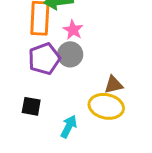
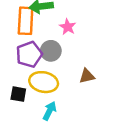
pink star: (73, 30) -> (68, 27), moved
yellow ellipse: (106, 106) -> (44, 82), moved

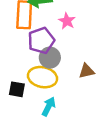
gray circle: (51, 51) -> (50, 58), moved
purple pentagon: (29, 54) -> (41, 40), moved

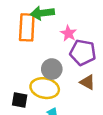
purple pentagon: (41, 40) -> (83, 52), moved, turned 30
brown triangle: (86, 71) -> (88, 82), turned 42

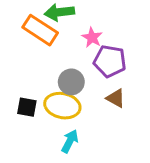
orange rectangle: (27, 27) -> (40, 30), turned -60
black square: (20, 100) -> (27, 107), moved

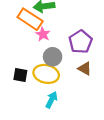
pink star: (92, 37) -> (43, 34), moved
purple pentagon: (110, 61) -> (81, 42), turned 30

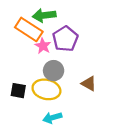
purple pentagon: (81, 42) -> (65, 39), moved
cyan arrow: (52, 100) -> (52, 118), turned -133

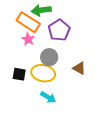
pink star: (43, 46) -> (28, 39), moved
cyan arrow: (52, 118) -> (48, 97), turned -133

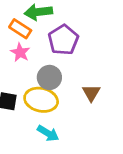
orange rectangle: (28, 22) -> (20, 29), size x0.7
brown triangle: (79, 68) -> (91, 93), turned 32

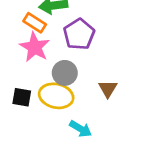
pink star: (20, 52) -> (35, 47), size x1.5
cyan arrow: (48, 133) -> (81, 129), moved

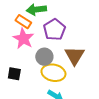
brown triangle: (108, 89) -> (75, 56), moved, size x1.5
yellow ellipse: (56, 96) -> (53, 73), moved

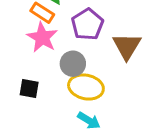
brown triangle: (75, 56) -> (127, 46), moved

